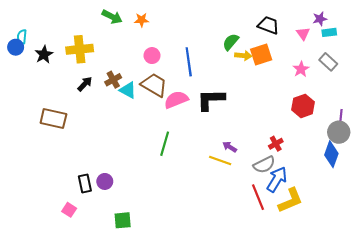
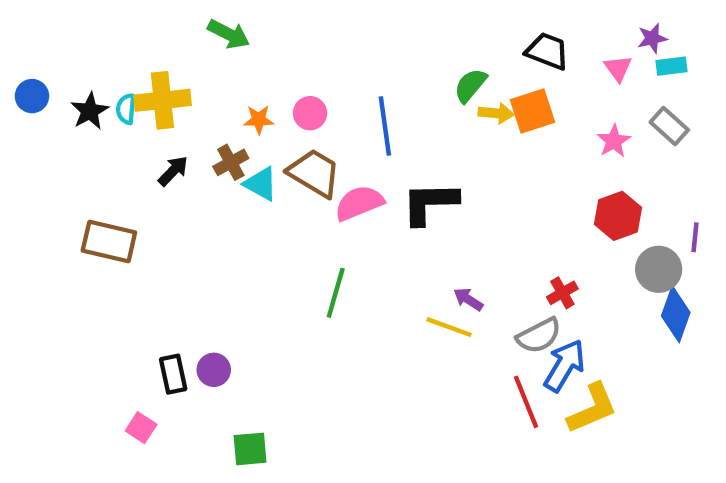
orange star: (142, 20) -> (259, 120), moved
cyan semicircle: (22, 37) -> (126, 109), moved
gray circle: (339, 132) -> (659, 269), moved

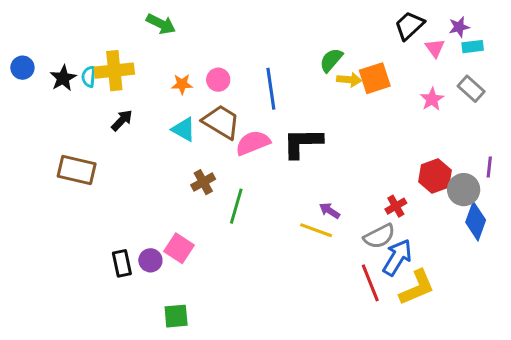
black trapezoid: (547, 51) -> (409, 25), moved, turned -64
brown cross: (231, 162) -> (203, 182), moved
red hexagon: (618, 216) -> (435, 176), moved
pink square: (141, 428) -> (179, 248), moved, size x1.4

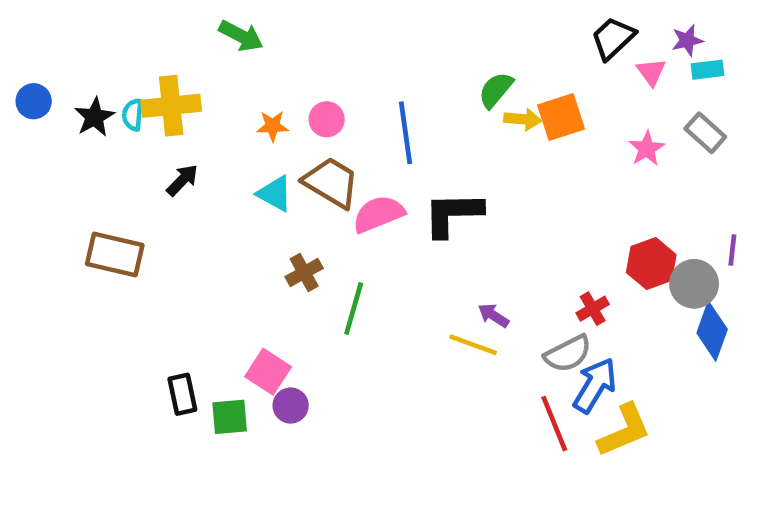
purple circle: (150, 260) -> (291, 406), moved
green square: (176, 316) -> (230, 417), moved

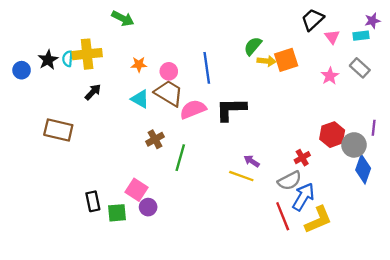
purple star: (687, 40) -> (372, 21), moved
blue circle: (34, 101) -> (22, 70), moved
pink circle: (327, 119) -> (169, 71), moved

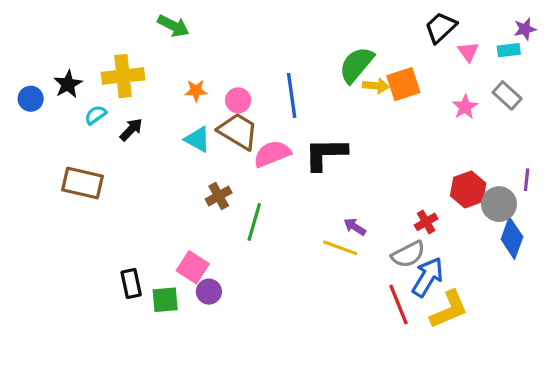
green semicircle: (253, 46) -> (356, 65), size x1.4
cyan semicircle: (68, 59) -> (95, 115), moved, turned 49

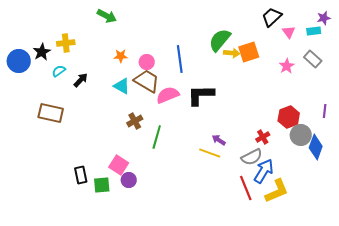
yellow cross: (123, 76) -> (66, 43), moved, size x0.7
blue circle: (31, 99) -> (19, 61), size x1.5
gray circle: (499, 204) -> (301, 135), moved

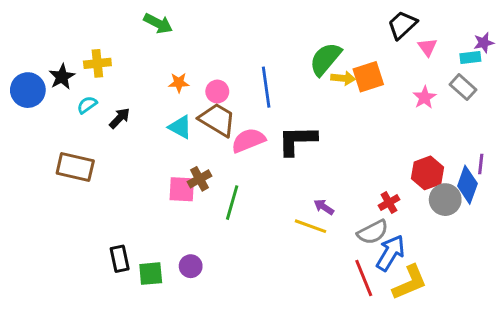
purple star: (324, 18) -> (484, 43), moved
cyan rectangle: (314, 31) -> (470, 57), moved
blue diamond: (316, 147) -> (467, 185), moved
pink square: (119, 165) -> (182, 189), moved, turned -30

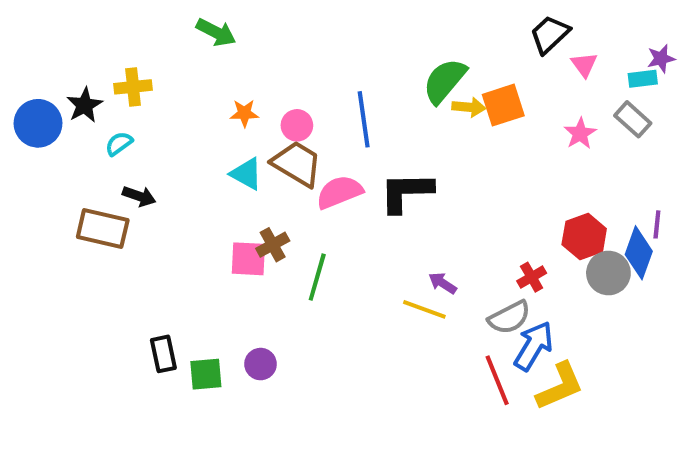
black arrow: (120, 118) -> (139, 196), moved, turned 65

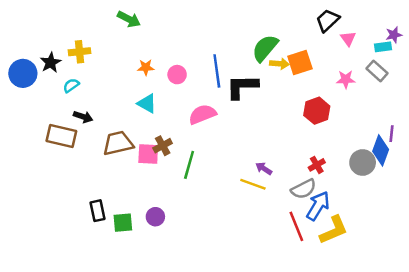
pink star: (580, 133) -> (346, 79), turned 30
brown trapezoid: (297, 164) -> (118, 143), moved, turned -44
black L-shape: (406, 192) -> (242, 87), moved
red hexagon: (584, 237) -> (317, 111), moved

